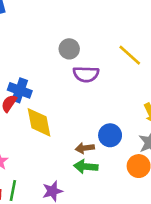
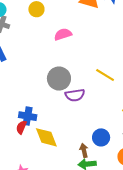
gray circle: (69, 49) -> (59, 79), size x1.5
brown arrow: (85, 148) -> (84, 150), turned 96

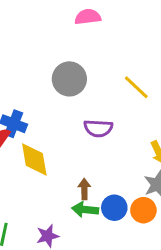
purple semicircle: (75, 95) -> (98, 128), moved
blue circle: (101, 137) -> (114, 208), moved

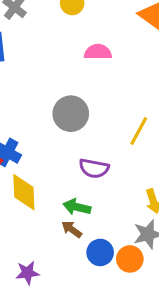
yellow line: (136, 87) -> (139, 131), turned 68
brown arrow: (84, 189) -> (72, 229), turned -60
green arrow: (85, 210) -> (77, 207), moved

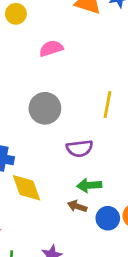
green arrow: (77, 207) -> (89, 185), moved

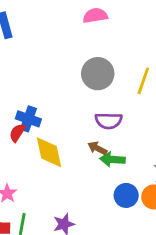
gray circle: (45, 108) -> (98, 74), moved
brown arrow: (77, 206) -> (97, 148), moved

